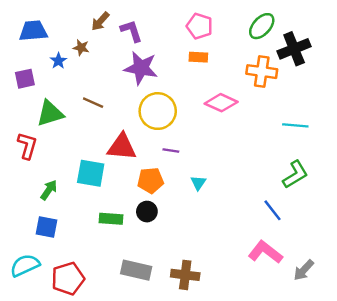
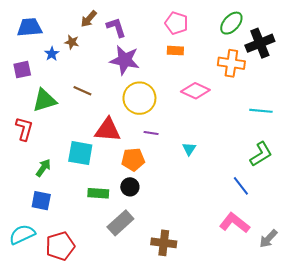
cyan triangle: (198, 183) -> (189, 149), moved
gray rectangle: (136, 270) -> (120, 223), moved, turned -55

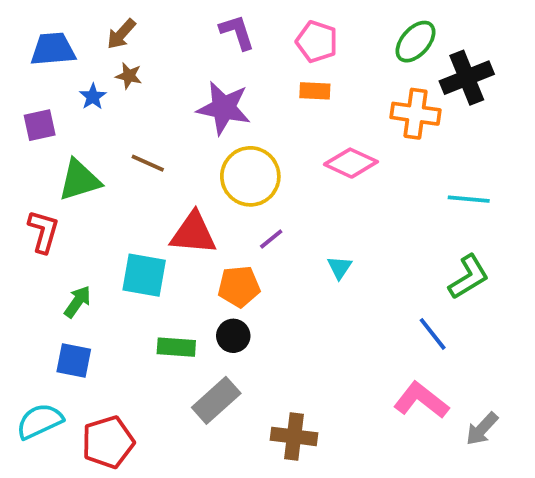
brown arrow: (89, 19) -> (121, 34), moved
purple L-shape: (116, 27) -> (237, 32), moved
purple line: (151, 133) -> (271, 239), turned -48

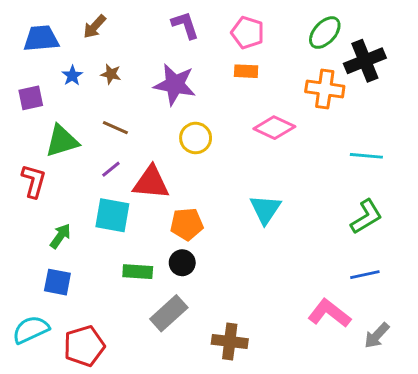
brown star: (129, 76) -> (111, 74), moved
yellow circle: (250, 176) -> (196, 138), size x0.7
purple line: (271, 239) -> (111, 169), moved
cyan triangle: (340, 267) -> (265, 209), size x1.6
blue line: (433, 334) -> (365, 275), moved, turned -64

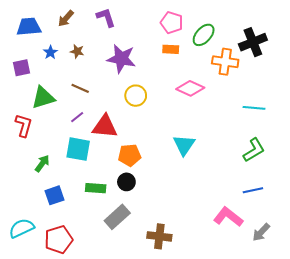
purple L-shape: (185, 25) -> (106, 17), moved
green ellipse: (325, 33) -> (204, 35), moved
blue square: (57, 282) -> (54, 195), moved, turned -30

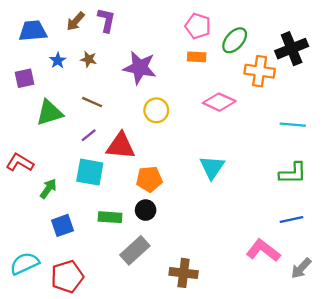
purple L-shape: (106, 17) -> (106, 20), moved, turned 30
red L-shape: (24, 125) -> (20, 163), moved, turned -75
green L-shape: (254, 150) -> (293, 173), turned 30

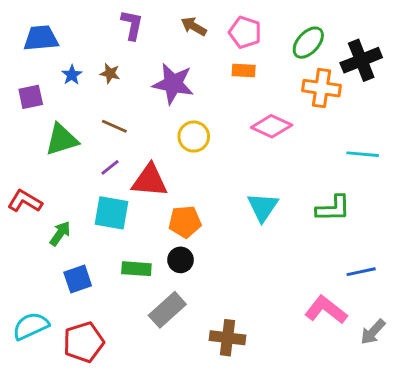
brown arrow: (76, 21) -> (194, 26), moved, turned 78
green ellipse: (235, 40) -> (308, 43), moved
green L-shape: (293, 173) -> (333, 208), moved

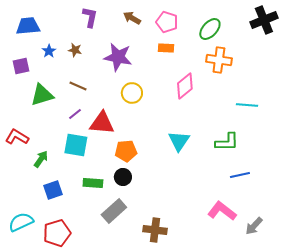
black cross: (361, 60) -> (264, 20), moved
pink diamond: (272, 126) -> (185, 86), turned -64
blue line: (361, 272) -> (240, 175), moved

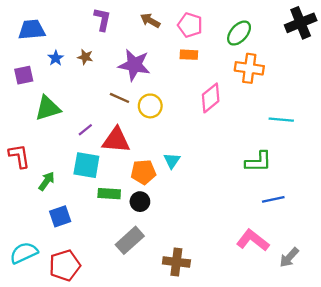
brown line: (78, 86) -> (119, 98), moved
red L-shape: (17, 137) -> (19, 156), turned 50
cyan triangle: (179, 141) -> (172, 161), moved, size x0.7
green rectangle: (93, 183) -> (109, 194), moved

